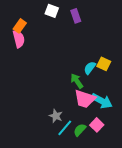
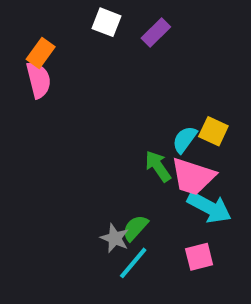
purple rectangle: (76, 16) -> (156, 32), turned 64
pink trapezoid: (85, 99) -> (193, 177), moved
pink square: (97, 125) -> (199, 257), turned 32
green semicircle: (80, 130) -> (135, 228), moved

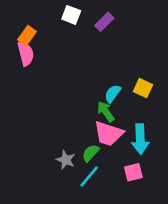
cyan semicircle: (185, 139) -> (113, 94), moved
pink trapezoid: (193, 177) -> (109, 134), moved
cyan arrow: (209, 207) -> (140, 139), turned 60
gray star: (115, 238) -> (66, 160), moved

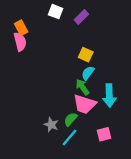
orange rectangle: (27, 36) -> (21, 28), turned -64
yellow square: (143, 88) -> (86, 55), moved
cyan arrow: (140, 139) -> (109, 96), moved

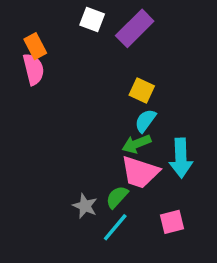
purple rectangle: (81, 17) -> (135, 28), size x1.5
green arrow: (82, 87) -> (136, 144), turned -77

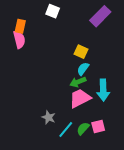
purple rectangle: (135, 28) -> (100, 16), moved
orange rectangle: (35, 46) -> (20, 26), turned 40
pink trapezoid: (140, 172) -> (80, 98), turned 135
green semicircle: (117, 197) -> (83, 129), moved

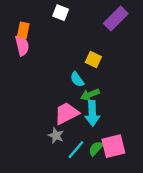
cyan semicircle: (83, 69) -> (77, 79), moved, turned -72
cyan arrow: (103, 90) -> (92, 113), moved
pink trapezoid: (80, 98) -> (67, 113), moved
pink square: (98, 127) -> (113, 146), size x1.5

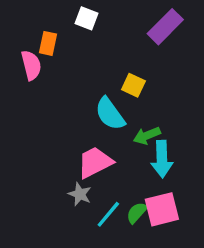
orange rectangle: (23, 30) -> (48, 43), moved
cyan semicircle: (77, 79) -> (110, 114), size x1.5
green arrow: (90, 95) -> (147, 136), moved
cyan arrow: (92, 113) -> (162, 159), moved

